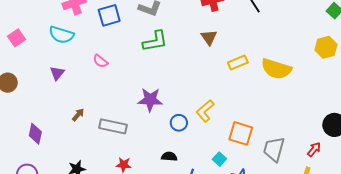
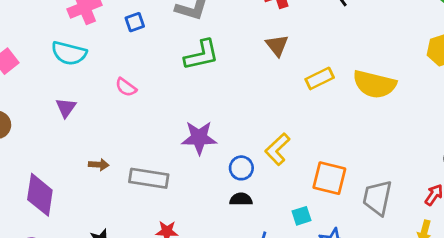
blue square: (109, 15) -> (135, 22), size x0.6
brown arrow: (78, 115) -> (99, 165), turned 56
purple diamond: (35, 134) -> (40, 195), size x1.4
black semicircle: (169, 157) -> (241, 199), moved
cyan square: (219, 159) -> (301, 216), turned 32

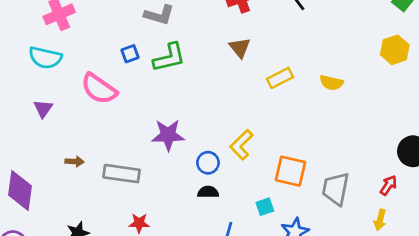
blue square: (135, 22) -> (130, 54), moved
yellow semicircle: (374, 84) -> (331, 83), size x0.6
pink semicircle: (126, 87) -> (99, 89), size x1.8

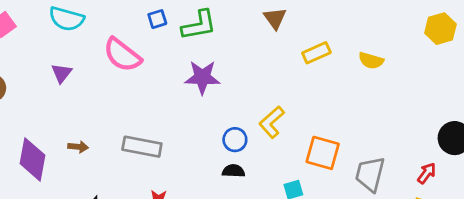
purple star: (168, 135) -> (202, 77), moved
brown arrow: (75, 162) -> (78, 147), moved

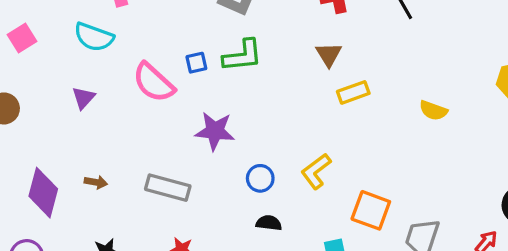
blue square: (157, 19) -> (196, 63), moved
yellow rectangle: (316, 53) -> (353, 92), moved
purple star: (202, 77) -> (215, 131), moved
blue circle: (235, 140) -> (260, 178), moved

